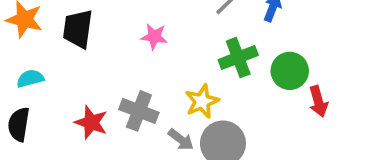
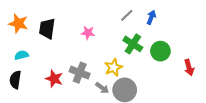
green cross: (238, 58) -> (133, 44), turned -36
red arrow: (318, 101) -> (189, 67), moved

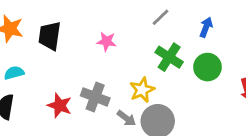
blue arrow: (151, 17) -> (206, 27), moved

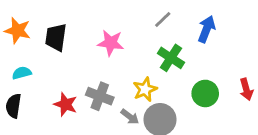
blue arrow: (206, 27) -> (207, 29), size x1.4
pink star: (107, 41) -> (111, 43), size x1.4
green circle: (207, 67) -> (205, 93), moved

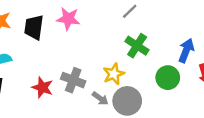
blue arrow: (207, 29) -> (186, 51), moved
pink star: (111, 43) -> (68, 19), moved

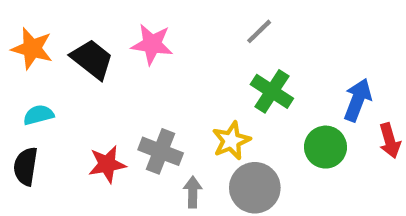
black trapezoid: (34, 27) -> (92, 59), turned 120
red star: (42, 87) -> (107, 164), turned -30
gray arrow: (100, 98) -> (193, 192), moved, turned -126

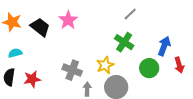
gray line: (259, 31) -> (130, 14), moved
pink star: (152, 44) -> (68, 20), turned 30
red star: (107, 164) -> (32, 79), moved

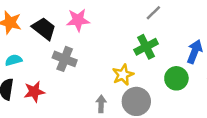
pink star: (68, 20) -> (78, 20), turned 30
green cross: (124, 42) -> (146, 47), turned 30
gray cross: (72, 70) -> (65, 59), moved

